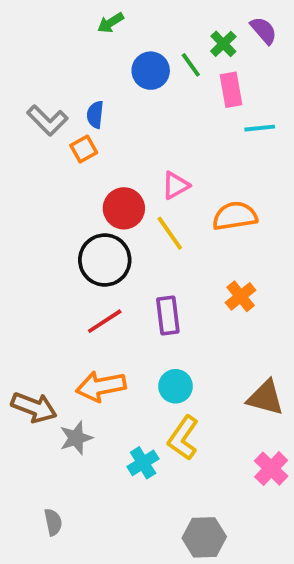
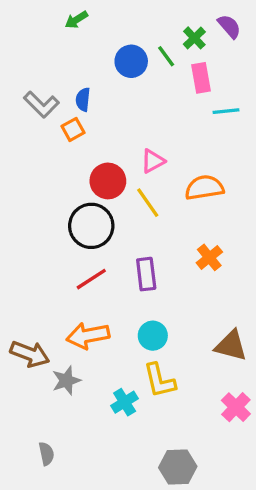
green arrow: (110, 23) -> (76, 20), moved
yellow L-shape: (183, 438) -> (159, 381), turned -48

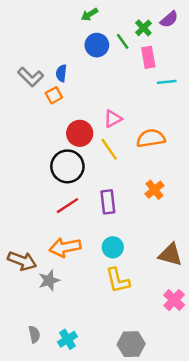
green arrow: (76, 20) -> (89, 14), moved
purple semicircle: (229, 26) -> (169, 19), turned 90
cyan cross: (125, 402) -> (67, 339), moved

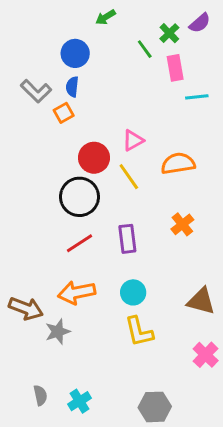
blue circle: (97, 45) -> (75, 53), moved

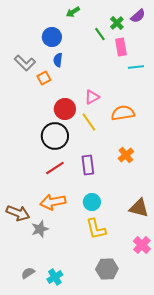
blue semicircle: (72, 87) -> (58, 60), moved
gray semicircle: (40, 395) -> (28, 273), turned -112
gray hexagon: (155, 407) -> (107, 269), moved

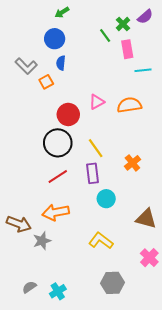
green arrow: (73, 12) -> (62, 12), moved
orange semicircle: (123, 113) -> (129, 105), moved
yellow line: (89, 122) -> (96, 148), moved
cyan circle: (92, 202) -> (106, 199), moved
yellow L-shape: (96, 229) -> (101, 241), turned 140

